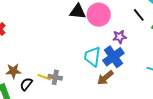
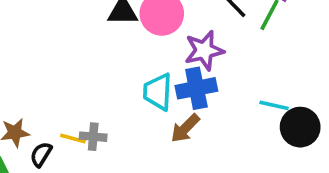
purple star: (120, 37) -> (204, 50), size x1.5
blue cross: (113, 57) -> (196, 88), turned 30

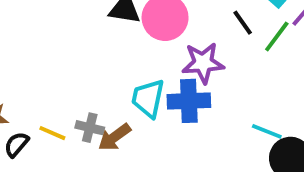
brown arrow: (185, 128) -> (114, 137), moved
gray cross: (93, 137) -> (90, 128), moved

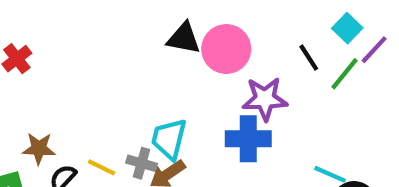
cyan trapezoid: (148, 98) -> (169, 139), moved

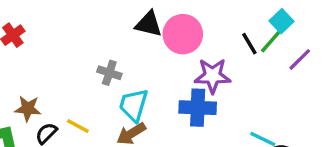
purple line: (374, 50) -> (300, 59), moved
green line: (345, 74) -> (272, 40), moved
gray cross: (142, 163) -> (109, 73), moved

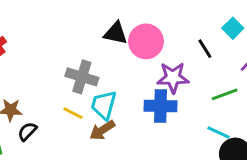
green line: (272, 40) -> (225, 94), moved, turned 30
gray cross: (109, 73) -> (82, 77), size x1.5
yellow line: (78, 126) -> (73, 113), moved

